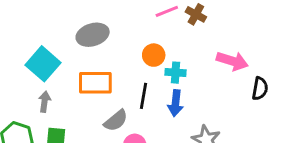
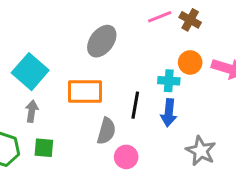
gray ellipse: (93, 35) -> (102, 41), moved, turned -36
orange circle: (154, 55) -> (190, 62), moved
gray semicircle: (116, 121) -> (106, 131), turned -35

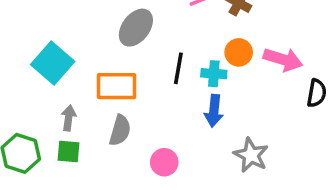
black line: (135, 105) -> (178, 68), moved
gray arrow: (32, 111) -> (69, 118), moved
gray semicircle: (106, 131) -> (120, 130), moved

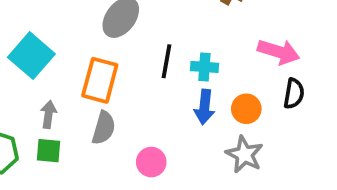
orange circle: (239, 52) -> (246, 109), moved
orange rectangle: (116, 86) -> (100, 80), turned -75
black semicircle: (317, 93) -> (294, 94), moved

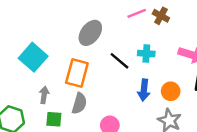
black line: (166, 61) -> (120, 61), turned -60
cyan cross: (204, 67) -> (146, 54), moved
green square: (49, 151) -> (54, 119), moved

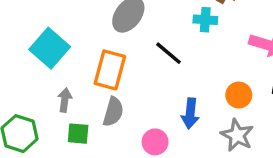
cyan cross: (146, 54) -> (205, 20), moved
blue arrow: (144, 90) -> (190, 113), moved

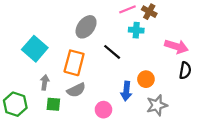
orange circle: (239, 95) -> (146, 79), moved
gray semicircle: (113, 112) -> (76, 90), turned 48
gray star: (237, 135) -> (157, 105), turned 30

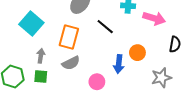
pink arrow: (176, 46) -> (154, 18), moved
green square: (53, 104) -> (41, 77), moved
gray star: (157, 105) -> (161, 78), moved

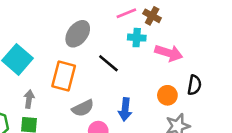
orange circle: (137, 53) -> (167, 95), moved
gray semicircle: (71, 63) -> (83, 108), moved

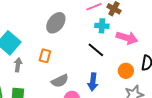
black line: (108, 63) -> (96, 50), moved
orange rectangle: (64, 76) -> (45, 56), size x0.6
gray arrow: (29, 99) -> (18, 65), moved

